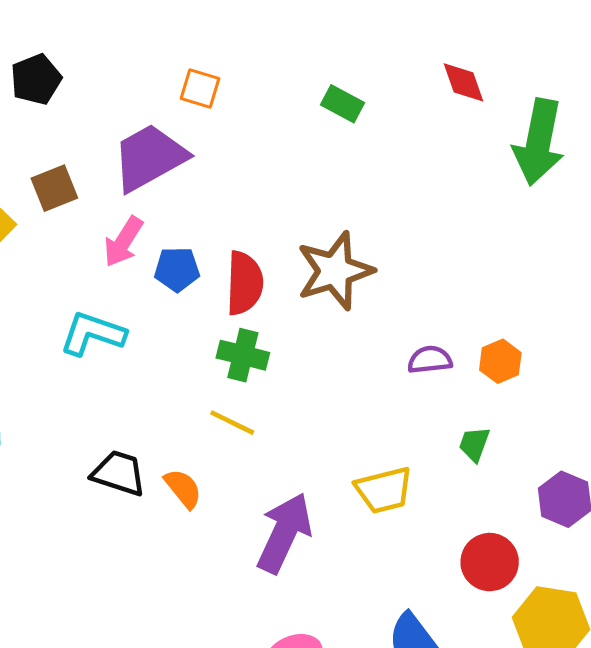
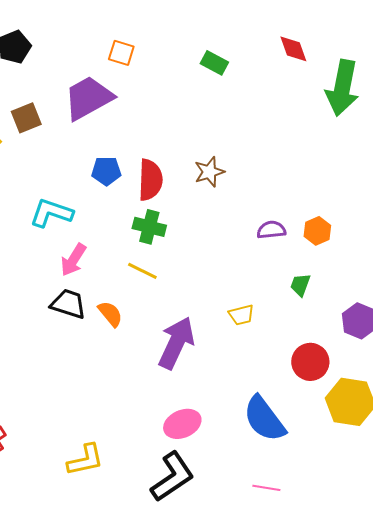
pink arrow: (123, 242) -> (73, 260), moved
brown star: (335, 271) -> (209, 172), size x0.6
yellow trapezoid: (384, 490) -> (241, 315), size x0.7

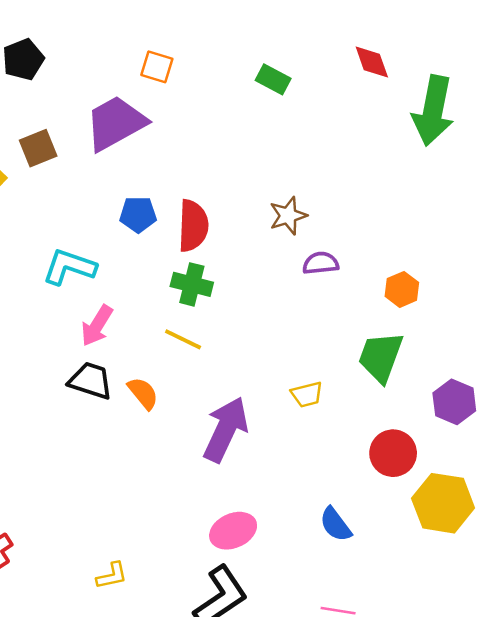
brown star: (209, 172) -> (288, 216), moved
purple semicircle: (271, 230) -> (321, 263), moved
green trapezoid: (300, 285) -> (381, 357), size x1.8
blue semicircle: (264, 419) -> (336, 524), size x0.6
yellow L-shape: (85, 460) -> (112, 576), size x0.7

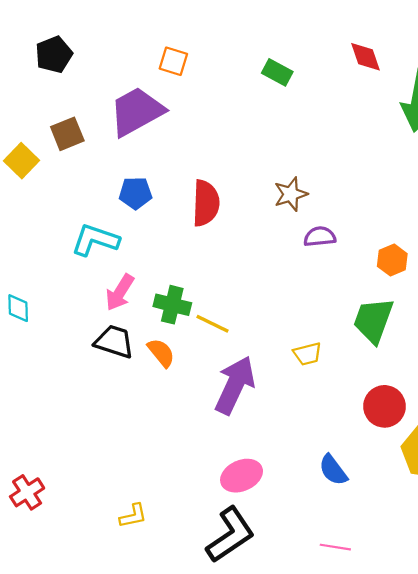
blue pentagon: (138, 214) -> (135, 193), moved
green cross: (192, 284) -> (172, 305), moved
yellow line: (183, 339) -> (212, 324), moved

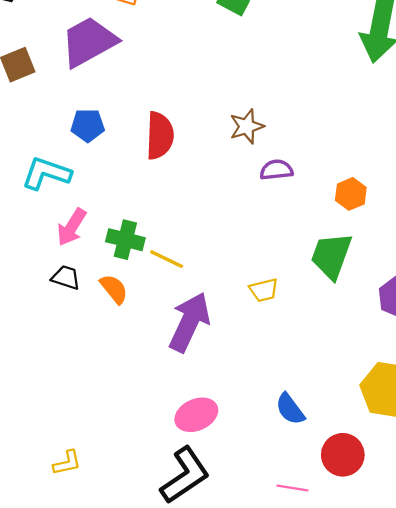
black trapezoid: (114, 342) -> (66, 277), size x0.7
red circle: (384, 406) -> (343, 455), moved
yellow L-shape: (133, 516) -> (67, 463), moved

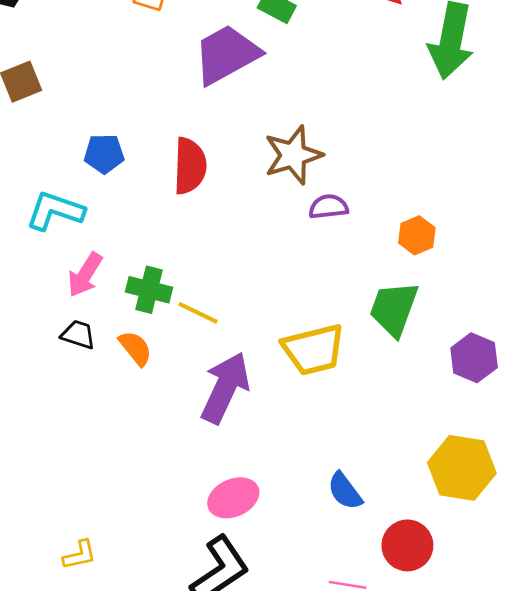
purple trapezoid: (89, 42) -> (227, 54), moved
brown star: (247, 126) -> (293, 155), size x1.4
yellow trapezoid: (264, 290) -> (314, 350), size x1.8

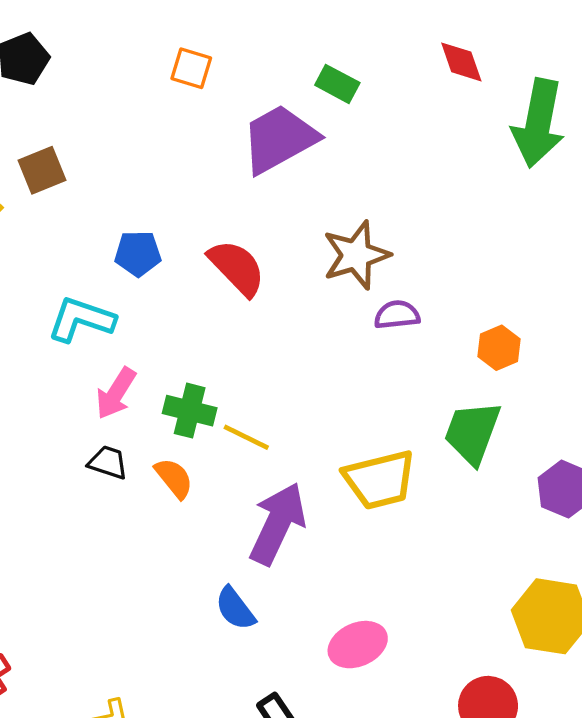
red semicircle: (190, 166) -> (237, 268), turned -46
blue semicircle: (345, 491) -> (235, 608), moved
pink ellipse: (233, 498) -> (358, 645), moved

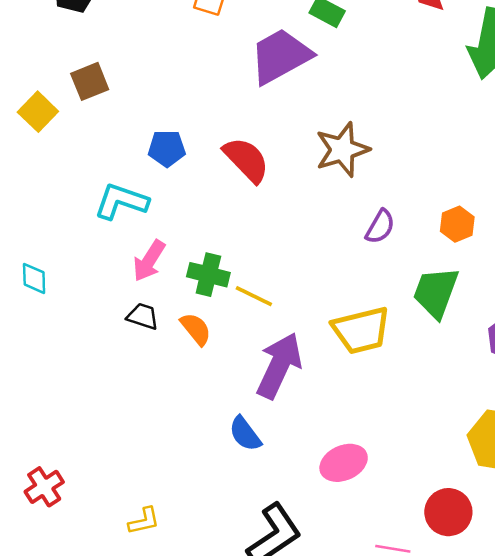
purple semicircle: (397, 315) -> (380, 227), moved, turned 126

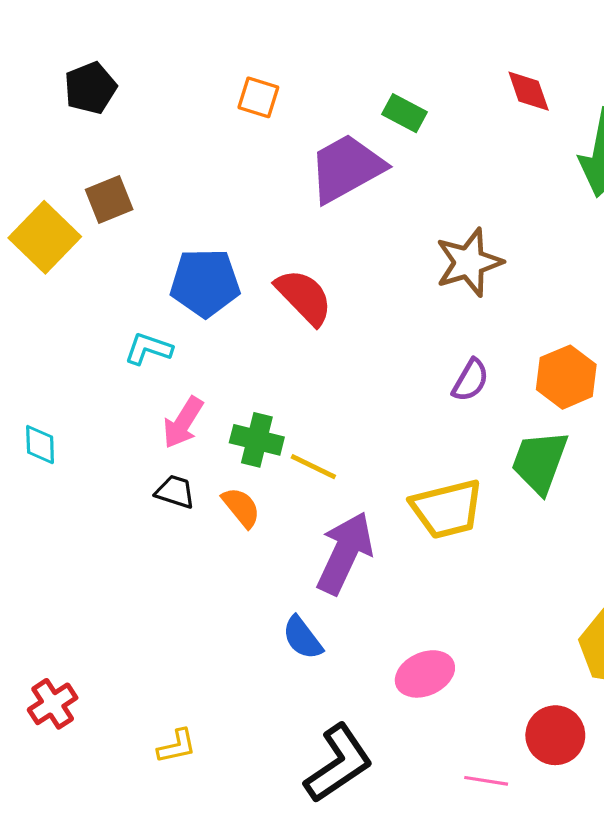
yellow square: (38, 112) -> (45, 237), size x1.4
blue pentagon: (167, 148) -> (205, 283), size x1.5
brown star: (342, 150) -> (469, 262), moved
cyan L-shape: (121, 201) -> (148, 349), size x0.7
orange hexagon: (457, 224) -> (566, 377), size x1.4

